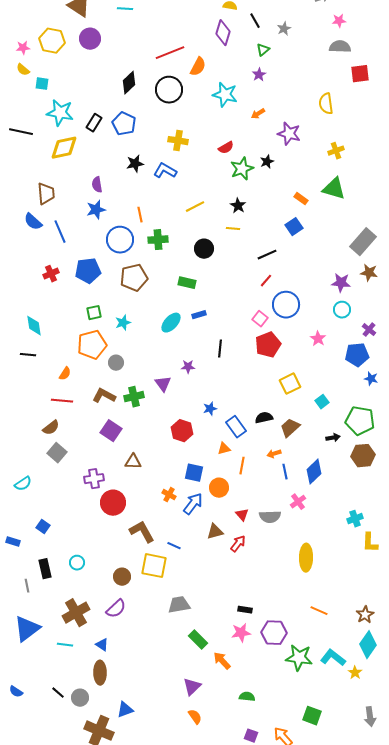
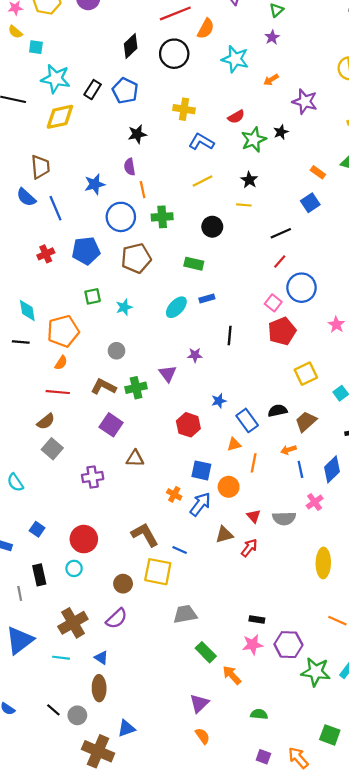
blue L-shape: (165, 171) -> (201, 142), moved
purple semicircle: (97, 185) -> (130, 167), moved
orange pentagon: (92, 345) -> (63, 331), moved
cyan semicircle: (23, 484) -> (15, 482), turned 90
red circle: (113, 503) -> (84, 539), moved

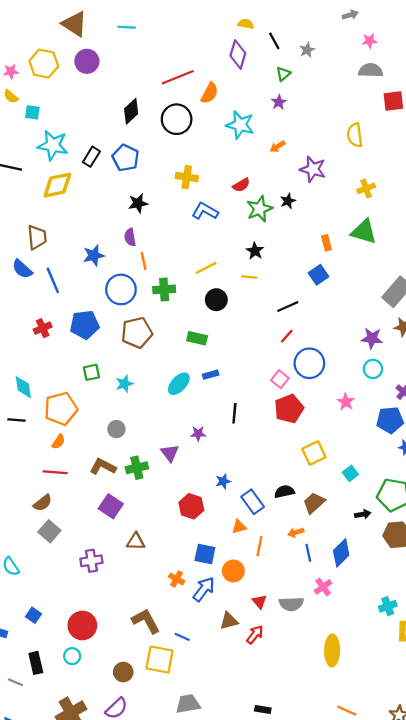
orange rectangle: (318, 172) -> (326, 243), turned 40
yellow line: (202, 181) -> (206, 268), moved
gray line: (20, 593) -> (15, 682), turned -56

